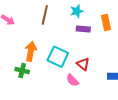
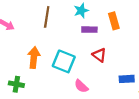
red triangle: (83, 64) -> (99, 55), moved
green cross: (22, 71) -> (16, 84), moved

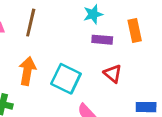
brown line: (47, 17) -> (31, 23), moved

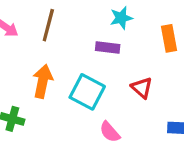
purple rectangle: (102, 40) -> (108, 47), moved

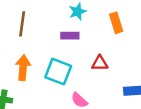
red triangle: (142, 88) -> (100, 63), turned -36

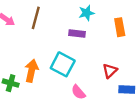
red triangle: (100, 63) -> (110, 71), moved, turned -49
orange arrow: (23, 68) -> (32, 71), moved

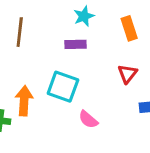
red triangle: (110, 71) -> (127, 74), moved

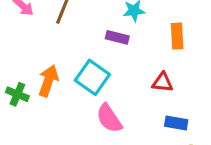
red triangle: (127, 74) -> (163, 82), turned 42
pink semicircle: (88, 119) -> (109, 118), size x1.4

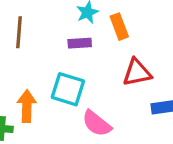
orange rectangle: (177, 36) -> (119, 27), moved
red triangle: (163, 82) -> (137, 73), size x1.4

